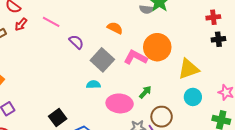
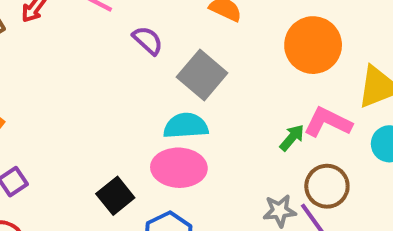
pink L-shape: (136, 57) -> (328, 122), moved
cyan semicircle: (93, 85) -> (186, 126), size x1.5
pink ellipse: (120, 103) -> (179, 168), moved

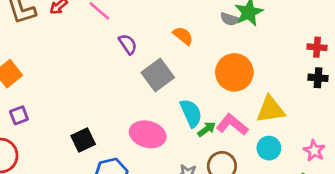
cyan semicircle: (186, 126) -> (191, 113), moved, turned 56
pink ellipse: (179, 168) -> (148, 134), moved

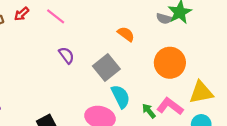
purple semicircle: (128, 44) -> (66, 55), moved
cyan semicircle: (191, 113) -> (121, 96), moved
green arrow: (207, 129) -> (149, 111), turned -91

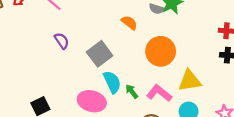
orange semicircle: (126, 34) -> (129, 23), moved
green arrow: (149, 111) -> (132, 91), moved

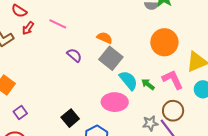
orange semicircle: (129, 23) -> (105, 38), moved
pink L-shape: (159, 93) -> (173, 80), turned 40

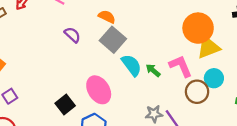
orange circle: (164, 42) -> (198, 28), moved
pink ellipse: (115, 102) -> (99, 90), moved, turned 55
brown circle: (173, 111) -> (197, 92), moved

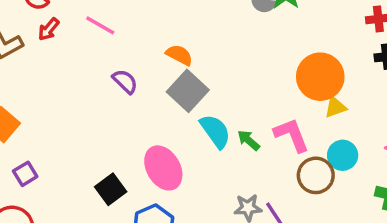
yellow triangle: (208, 47) -> (335, 107), size x0.6

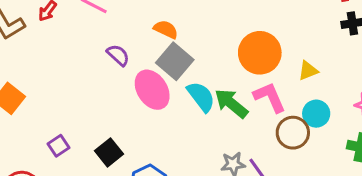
orange circle: (320, 77) -> (260, 53), moved
green arrow: (249, 140) -> (231, 103), size x1.6
pink ellipse: (163, 168) -> (152, 90), moved
purple square: (25, 174) -> (59, 146), moved

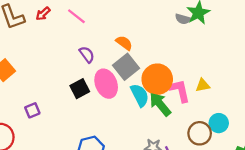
orange circle: (260, 53) -> (157, 79), moved
yellow triangle: (308, 71) -> (203, 85), moved
pink L-shape: (270, 97) -> (180, 91), moved
black square: (109, 152) -> (80, 89), moved

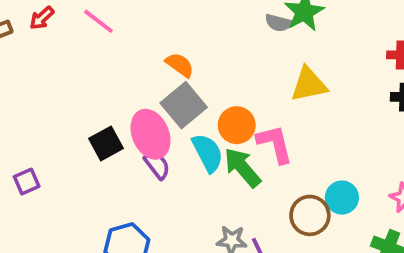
purple semicircle: (87, 55) -> (157, 165), moved
orange circle: (157, 79) -> (237, 125), size x0.7
yellow triangle: (203, 85) -> (309, 84), moved, size x1.5

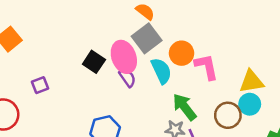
yellow triangle: (309, 84) -> (251, 82), moved
black square: (106, 143) -> (94, 62), turned -30
green arrow: (242, 167) -> (185, 107), moved

